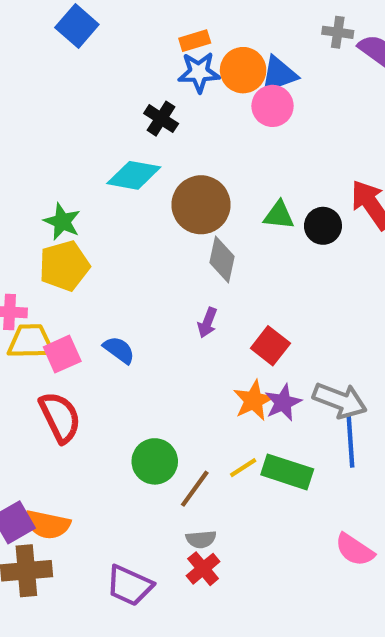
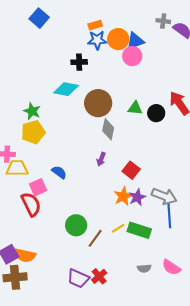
black cross: (161, 119) -> (79, 62), turned -35
pink square: (62, 354) -> (38, 187), moved
gray semicircle: (201, 539) -> (144, 268), moved
purple trapezoid: (129, 585) -> (78, 278), moved

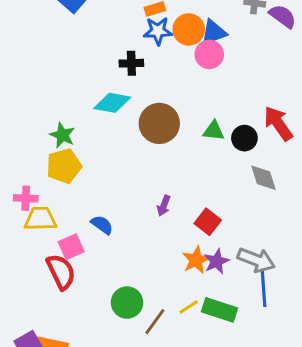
gray diamond: (108, 129) -> (264, 178), moved, turned -30

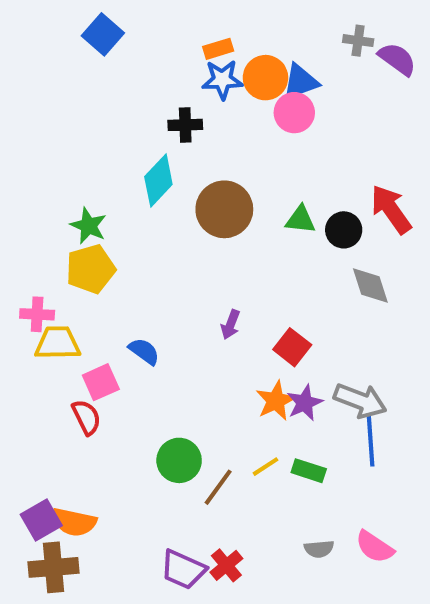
cyan diamond: (112, 103) -> (158, 181), turned -57
red semicircle: (61, 272) -> (86, 417), size x0.7
green rectangle: (219, 310) -> (309, 471), size x0.7

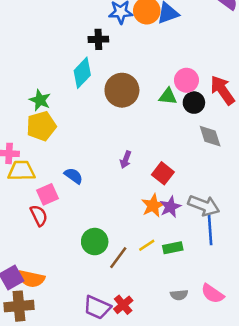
pink circle: (294, 113) -> (186, 80), moved
green rectangle: (309, 471) -> (173, 248), turned -30

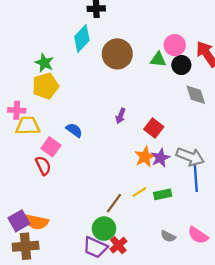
pink square: (47, 194) -> (51, 147), turned -30
green circle: (95, 242) -> (104, 229), moved
gray semicircle: (179, 295) -> (168, 236), turned 32

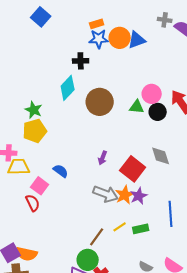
gray diamond: (196, 95) -> (161, 156), moved
red square: (154, 128) -> (133, 169), size x1.4
gray arrow: (190, 157) -> (106, 194), moved

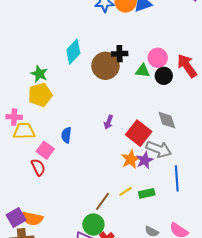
black cross: (81, 61) -> (120, 54), moved
blue semicircle: (61, 171) -> (66, 135), turned -119
gray arrow: (106, 194) -> (159, 149), moved

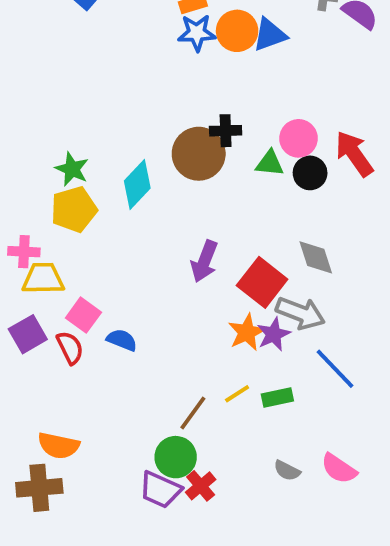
cyan diamond: (73, 52) -> (137, 184), moved
purple arrow: (109, 122) -> (204, 261), size x1.5
blue semicircle: (66, 135) -> (122, 340), moved, turned 105
blue line: (177, 178) -> (335, 369), turned -40
purple square: (16, 217) -> (28, 334), moved

